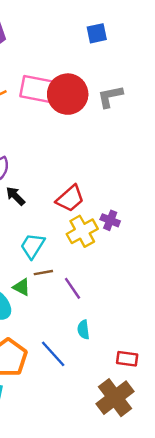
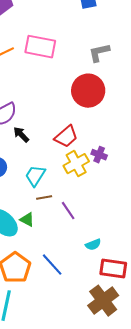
red circle: (68, 94) -> (88, 91), moved
green triangle: (22, 287) -> (27, 220), moved
cyan semicircle: (83, 330) -> (93, 245), moved, turned -105
red rectangle: (127, 359) -> (113, 269), size x1.5

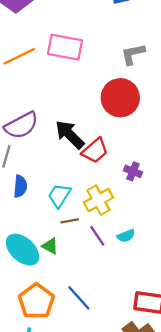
black arrow: (21, 135) -> (70, 135), moved, size x1.6
yellow cross: (76, 164) -> (98, 200), moved
cyan semicircle: (93, 245) -> (126, 236), moved

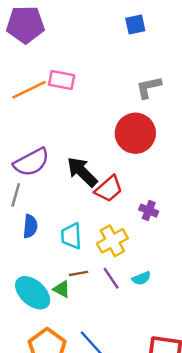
pink rectangle: (65, 47) -> (62, 80), moved, size x0.7
cyan trapezoid: (59, 196) -> (71, 236), turned -35
brown line: (70, 221) -> (79, 273), moved

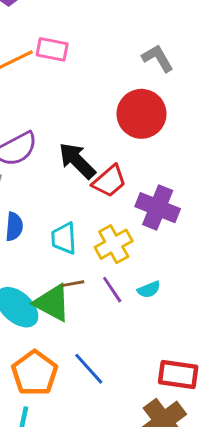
gray L-shape: (149, 87) -> (158, 58), turned 72
purple cross: (149, 211) -> (158, 208), size x1.8
green triangle: (62, 289) -> (52, 303), size x1.8

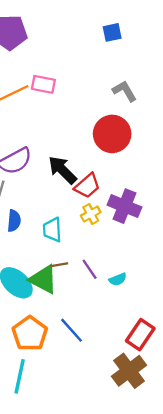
yellow cross: (114, 244) -> (91, 214), moved, size x0.7
cyan semicircle: (149, 290) -> (118, 279), moved
red rectangle: (178, 375) -> (140, 335), turned -64

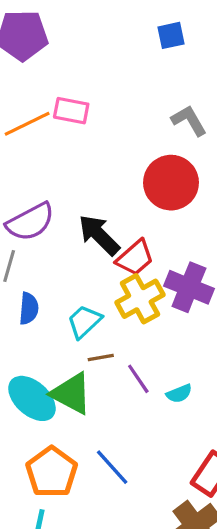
yellow cross: (91, 214) -> (140, 299), size x1.6
cyan trapezoid: (52, 230) -> (84, 322), turned 50
brown line: (59, 265) -> (101, 358), moved

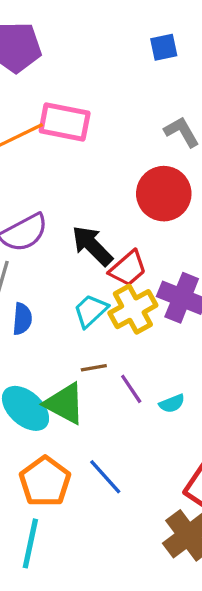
pink rectangle: (71, 111) -> (65, 122), size x1.4
cyan trapezoid: (84, 322) -> (91, 311), moved

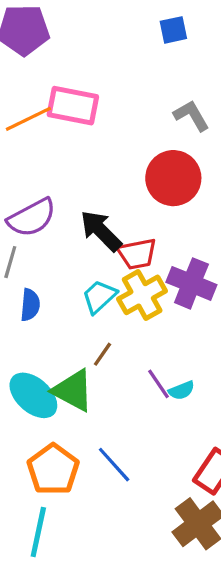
red trapezoid: (128, 268) -> (137, 254), turned 30
brown line: (94, 368) -> (103, 354), turned -45
purple line: (131, 389) -> (159, 384), moved

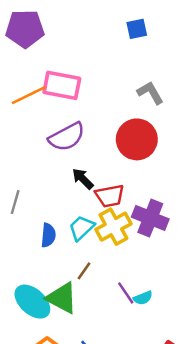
purple semicircle: (32, 218) -> (67, 137), moved
black arrow: (101, 231) -> (83, 179), size x0.7
blue semicircle: (30, 305) -> (48, 235), moved

